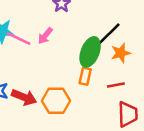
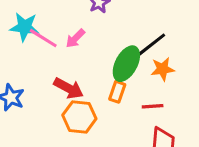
red arrow: (24, 97) -> (69, 88), moved

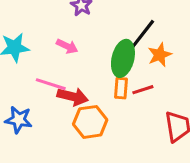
pink line: (43, 38) -> (51, 84), moved
pink arrow: (75, 38) -> (67, 46), turned -95
red line: (153, 106) -> (143, 90), moved

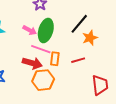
green ellipse: (123, 58) -> (46, 30), moved
pink line: (51, 84) -> (41, 49), moved
orange rectangle: (121, 88) -> (55, 59), moved

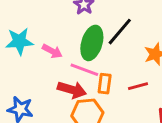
black line: (79, 24) -> (120, 32), moved
pink arrow: (30, 30) -> (52, 51), moved

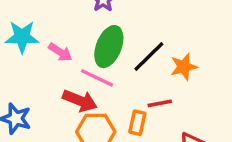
black line: (120, 32) -> (149, 57), moved
orange rectangle: (105, 84) -> (137, 123), moved

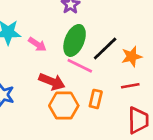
pink line: (97, 78) -> (80, 66), moved
red line: (160, 103) -> (130, 86), moved

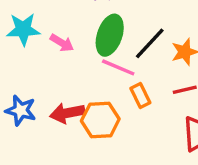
red arrow: (52, 82) -> (67, 113), moved, turned 150
orange rectangle: (96, 99) -> (140, 95), moved, turned -36

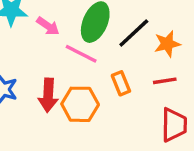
pink line: (118, 67) -> (81, 54), moved
red arrow: (67, 113) -> (48, 95), turned -80

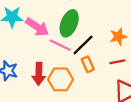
pink arrow: (48, 26) -> (37, 27), size x1.5
black line: (134, 33) -> (83, 45), moved

